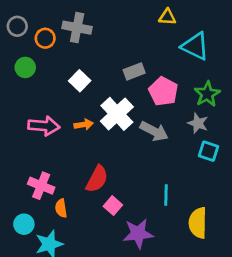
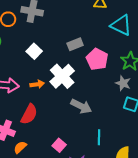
gray arrow: (154, 131) -> (81, 106), moved
red semicircle: (97, 179) -> (29, 114), moved
orange semicircle: (61, 208) -> (20, 147), turned 56

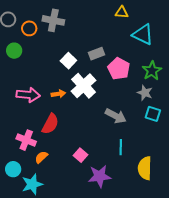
white square: (34, 51) -> (68, 61), moved
gray arrow: (81, 106) -> (116, 116), moved

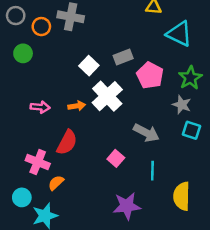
pink arrow: (28, 95) -> (40, 107), size x0.7
pink square: (80, 155) -> (116, 158), moved

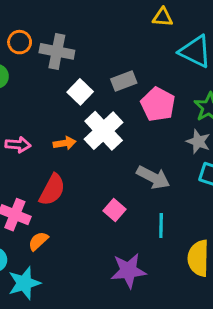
gray cross: (71, 17) -> (57, 51), moved

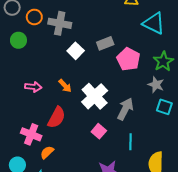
white cross: (104, 131) -> (95, 96), moved
orange arrow: (65, 143) -> (65, 86), turned 56
gray arrow: (153, 177) -> (125, 109), turned -90

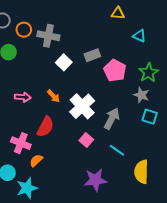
cyan triangle: (154, 23) -> (139, 36), size x0.6
cyan line: (131, 142) -> (117, 150), turned -56

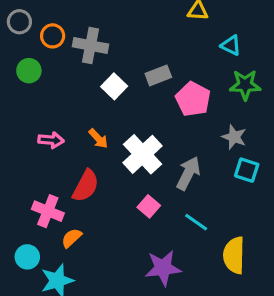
green star: (149, 73) -> (245, 85), moved, turned 30

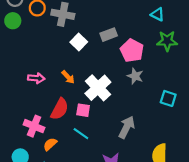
green circle: (29, 71) -> (13, 21), moved
gray star: (234, 137) -> (135, 76), moved
gray arrow: (188, 173) -> (127, 127), moved
pink square: (149, 206) -> (83, 110), moved, turned -32
cyan line: (196, 222) -> (81, 134), moved

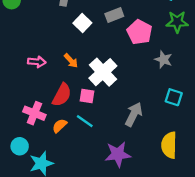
gray star: (135, 76) -> (163, 60), moved
cyan square: (168, 98) -> (174, 97), moved
orange semicircle: (50, 144) -> (60, 126), moved

